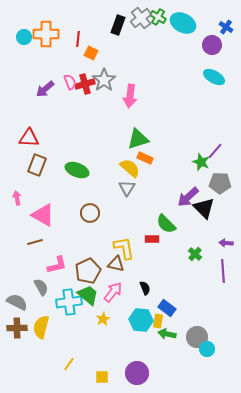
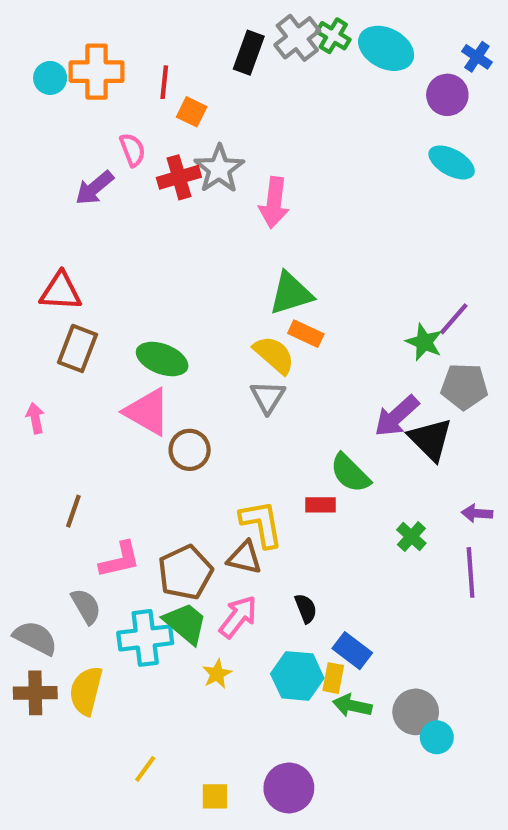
pink semicircle: (70, 82) -> (132, 150), moved
pink triangle: (43, 215) -> (147, 412), moved
brown line: (35, 242) -> (73, 511), turned -56

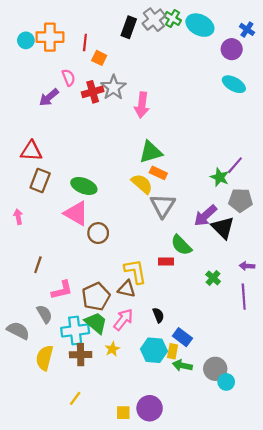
gray triangle: (268, 397) -> (163, 206), moved, size x1.4
brown cross: (35, 693) -> (81, 355), moved
yellow square: (215, 796) -> (123, 413), moved

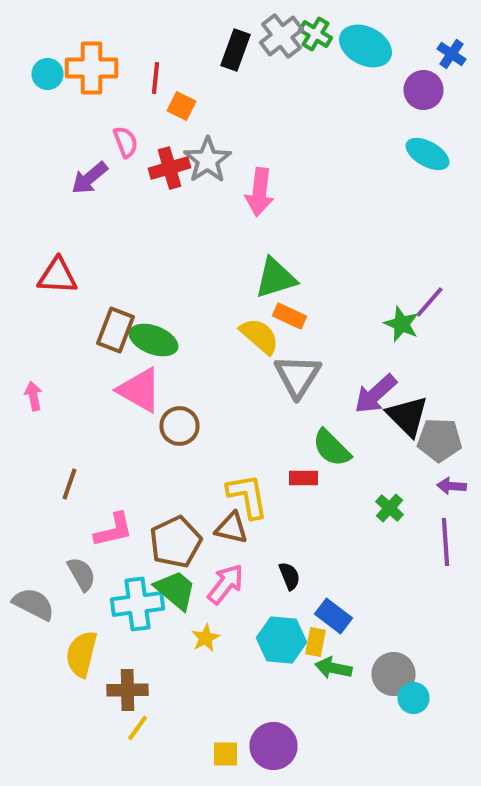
brown rectangle: (40, 181) -> (116, 330), moved
gray pentagon: (240, 200) -> (440, 440), moved
brown cross: (81, 355) -> (128, 690), moved

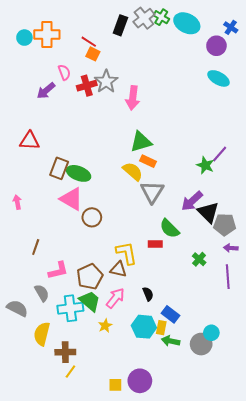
red line: (156, 78) -> (89, 42), moved, turned -63
cyan circle: (414, 698) -> (211, 333), moved

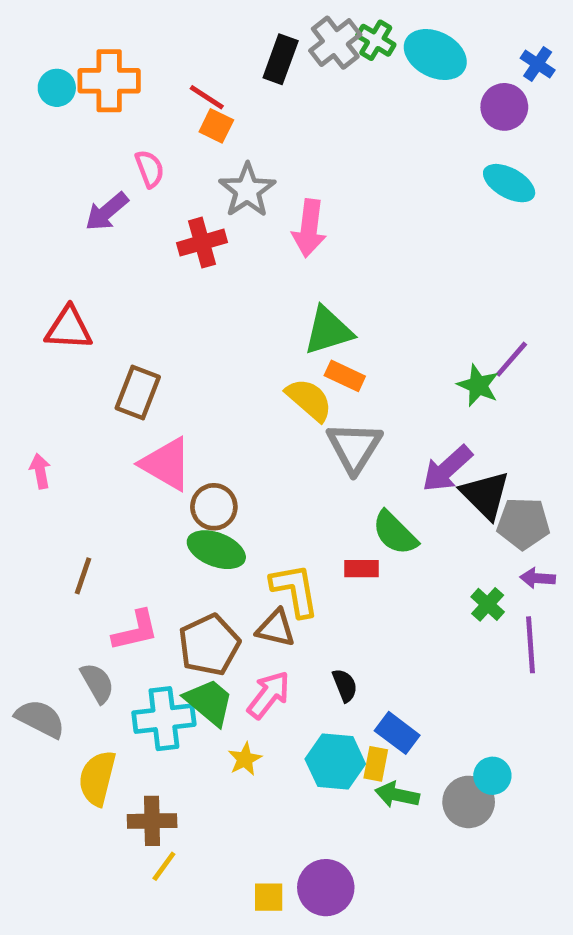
red cross: (87, 86) -> (202, 243), moved
green ellipse: (79, 173) -> (216, 550), moved
green cross: (199, 259) -> (488, 604), moved

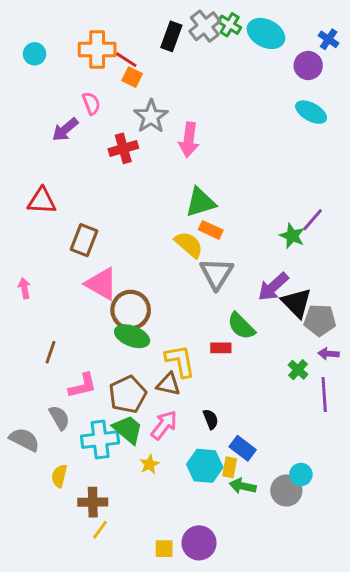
orange cross: (109, 81) -> (97, 49), moved
brown circle: (214, 507) -> (131, 310), size x1.4
yellow semicircle: (97, 778) -> (59, 476), size x0.7

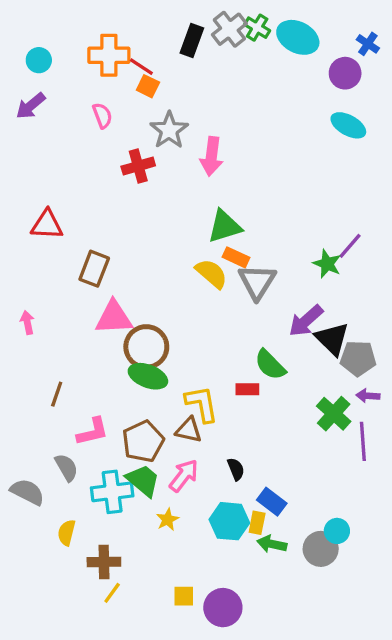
purple arrow: (65, 130) -> (31, 106), moved
gray triangle: (216, 274) -> (257, 282), moved
pink triangle: (101, 284) -> (114, 318), turned -33
green cross: (298, 370) -> (334, 414), size x1.5
yellow square: (164, 549) -> (184, 596), moved

